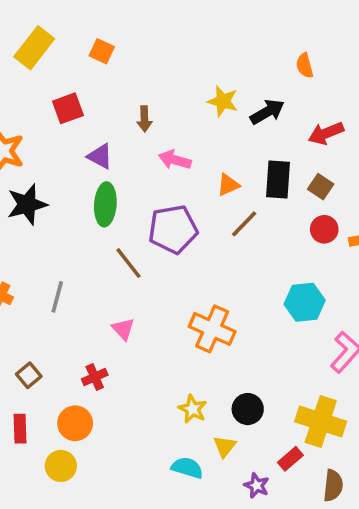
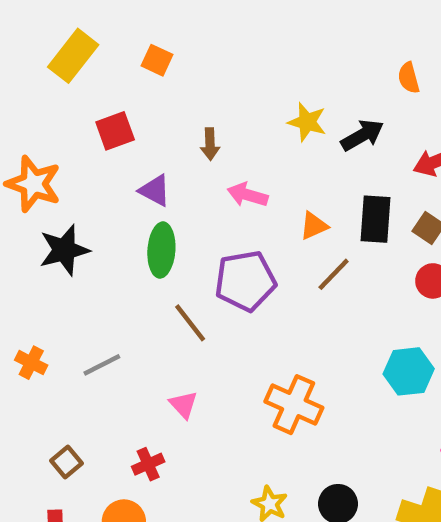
gray line: (57, 297) -> (102, 365), turned 48

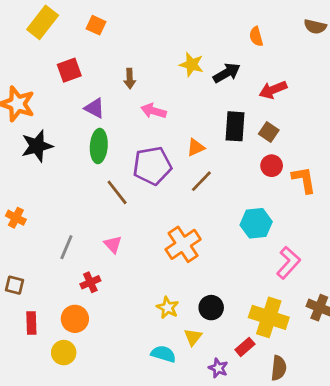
orange triangle: (314, 226) -> (196, 147), moved
brown line: (334, 274) -> (201, 181), moved
gray line: (102, 365) -> (66, 247), moved, turned -40
orange cross: (294, 405) -> (183, 244), turned 32
brown square: (66, 462) -> (14, 285), moved, turned -36

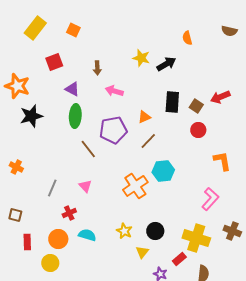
red arrow: (273, 90) -> (220, 97), moved
orange L-shape: (304, 180) -> (222, 161), moved
cyan hexagon: (256, 223) -> (163, 171), moved
cyan semicircle: (163, 354) -> (87, 235), moved

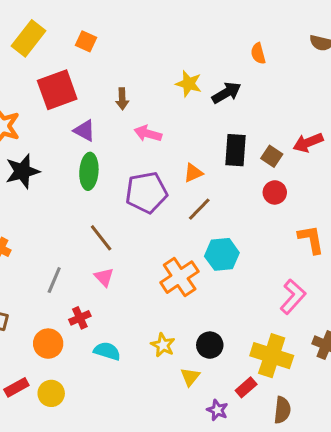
red square: (54, 62) -> (57, 90), size x1.5
brown line: (88, 149) -> (101, 238), moved
orange circle: (58, 239) -> (48, 344), moved
red rectangle: (27, 242) -> (16, 387), moved, turned 63

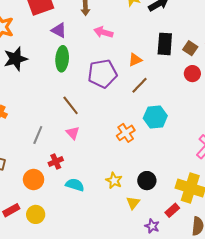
orange cross: (180, 277) -> (126, 133), size x0.7

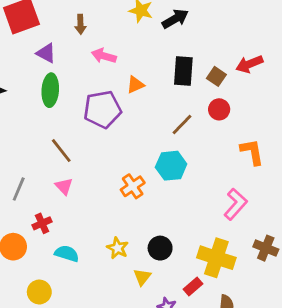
orange triangle: (135, 60) -> (135, 85), moved
brown line: (139, 85) -> (182, 124), moved
yellow circle: (36, 214) -> (39, 292), moved

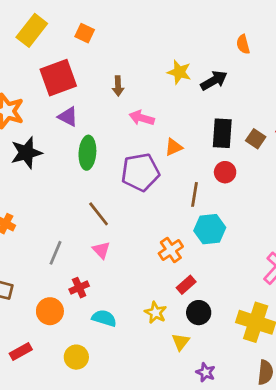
purple triangle: (46, 53) -> (68, 117), moved
red circle: (219, 109) -> (225, 172), moved
brown line: (182, 124) -> (194, 194), moved, turned -35
red rectangle: (193, 286) -> (186, 285), moved

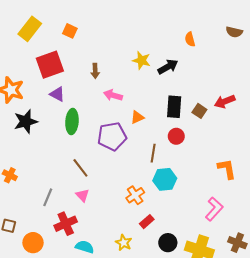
red cross: (79, 288) -> (66, 224), size x1.5
orange circle: (50, 311) -> (33, 243), moved
black circle: (199, 313) -> (168, 243), moved

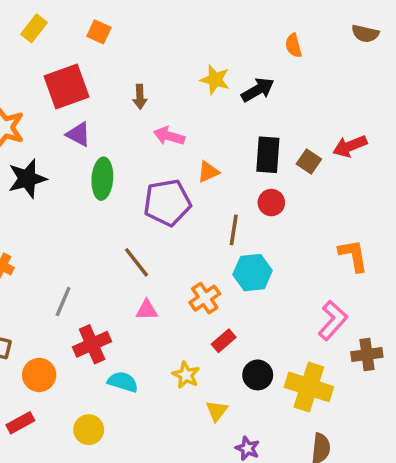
yellow rectangle: (30, 29) -> (34, 28), size x0.7
brown line: (80, 168) -> (136, 262), moved
pink triangle: (83, 195) -> (147, 310), moved, turned -48
brown cross: (237, 243) -> (367, 354), moved, turned -30

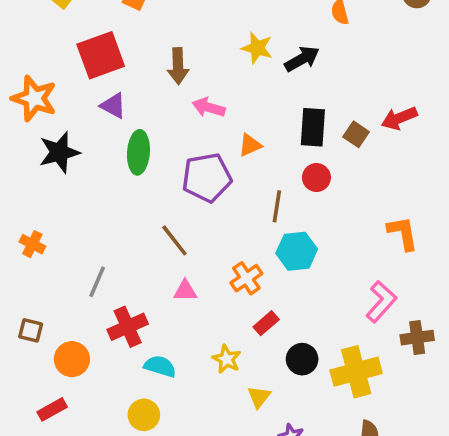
brown arrow: (140, 97) -> (178, 66), size x1.4
yellow cross: (309, 387) -> (356, 372), turned -33
yellow circle: (89, 430) -> (144, 415), moved

